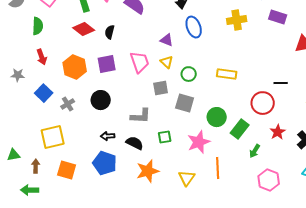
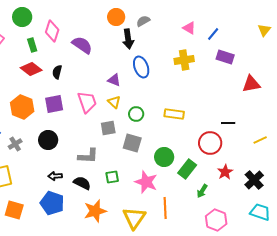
pink star: (199, 142) -> (146, 182), turned -30
yellow triangle: (187, 178) -> (134, 218), size x1.4

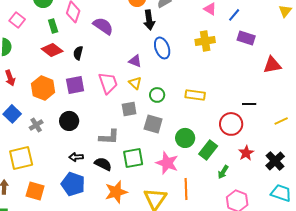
green square: (112, 177) -> (133, 158), size x1.5

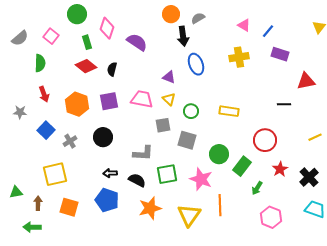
pink trapezoid: (108, 83) -> (142, 99), turned -60
black line: (249, 104) -> (284, 104), moved

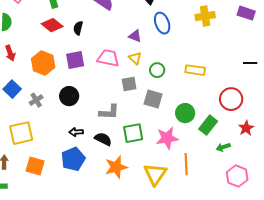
pink star: (201, 179) -> (167, 138), turned -30
green arrow: (257, 188) -> (223, 147), turned 40
blue pentagon: (107, 200) -> (73, 159), turned 30

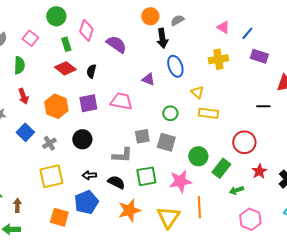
yellow triangle: (135, 58) -> (197, 92), moved
gray square: (129, 84) -> (142, 136), moved
yellow square: (21, 133) -> (51, 176), moved
orange square: (35, 166) -> (59, 217), moved

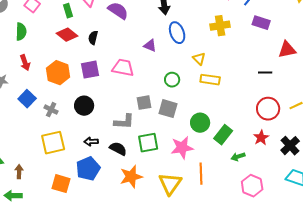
red circle: (244, 142) -> (268, 109), moved
gray cross: (49, 143) -> (51, 110), turned -32

